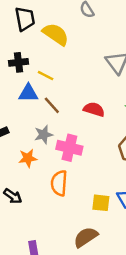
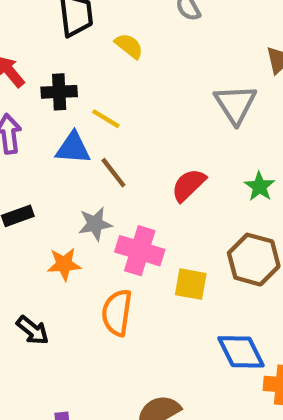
yellow semicircle: (56, 34) -> (129, 46), size x0.6
red semicircle: (94, 109) -> (189, 185), turned -65
yellow square: (101, 203) -> (191, 284), moved

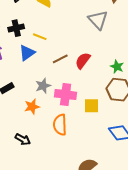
blue triangle: (73, 148) -> (27, 53), turned -30
brown line: (113, 173) -> (60, 59), moved, turned -70
green star: (260, 186) -> (117, 67), moved

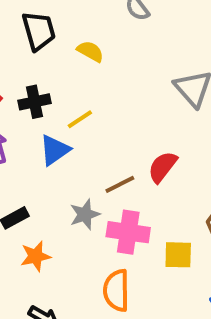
yellow line: (40, 37) -> (80, 119), turned -56
brown line: (60, 59) -> (120, 184), moved
orange star: (32, 107) -> (36, 256), moved

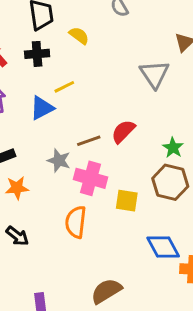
black cross: (35, 102) -> (37, 54), moved
gray star: (85, 214) -> (59, 160), turned 30

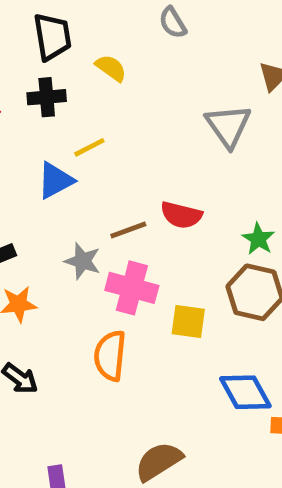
red semicircle: (123, 131) -> (181, 215), turned -120

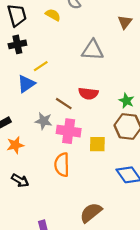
yellow semicircle: (111, 68) -> (53, 15), moved
gray triangle: (228, 126) -> (93, 50), moved, turned -45
brown line: (128, 230) -> (64, 104), turned 60

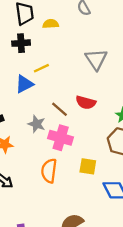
yellow semicircle: (53, 15) -> (51, 24), moved, turned -40
gray triangle: (93, 50) -> (96, 59), turned 45
yellow square: (97, 144) -> (88, 166), moved

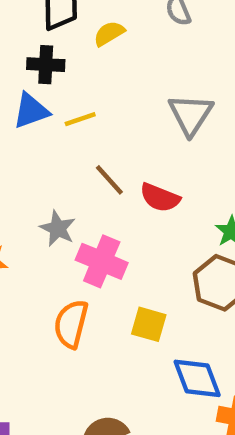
yellow semicircle: (51, 24) -> (109, 33), turned -35
blue triangle: (24, 84) -> (31, 111), moved
brown line: (59, 109) -> (109, 180), moved

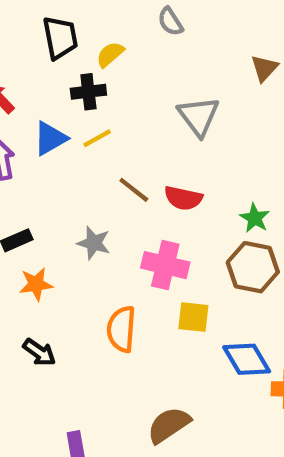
black cross: (46, 65) -> (88, 92), moved
pink cross: (102, 261) -> (165, 265), moved

